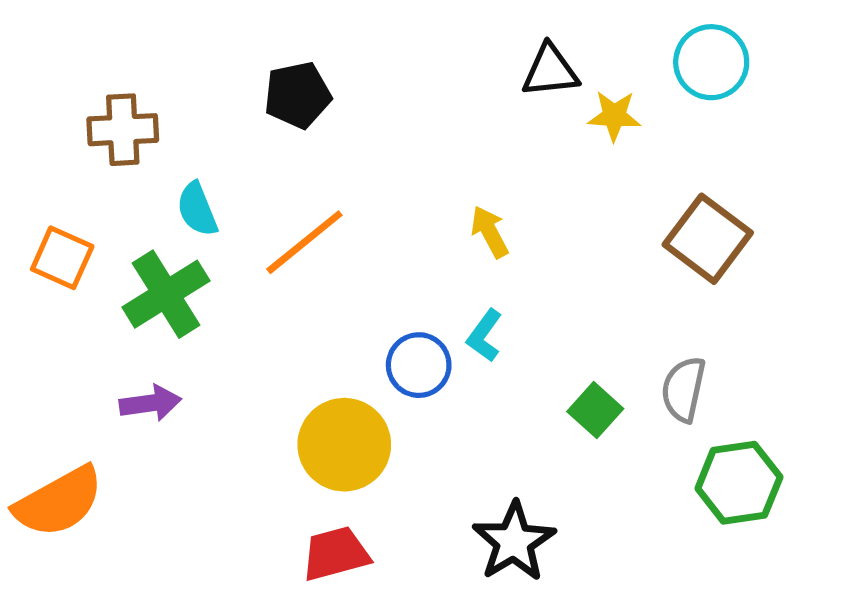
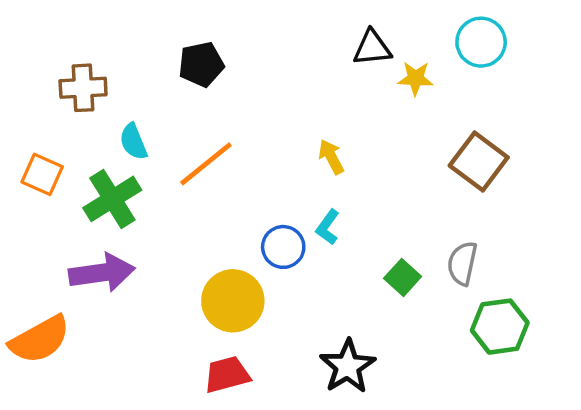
purple arrow: (150, 403) -> (102, 273), size x1.6

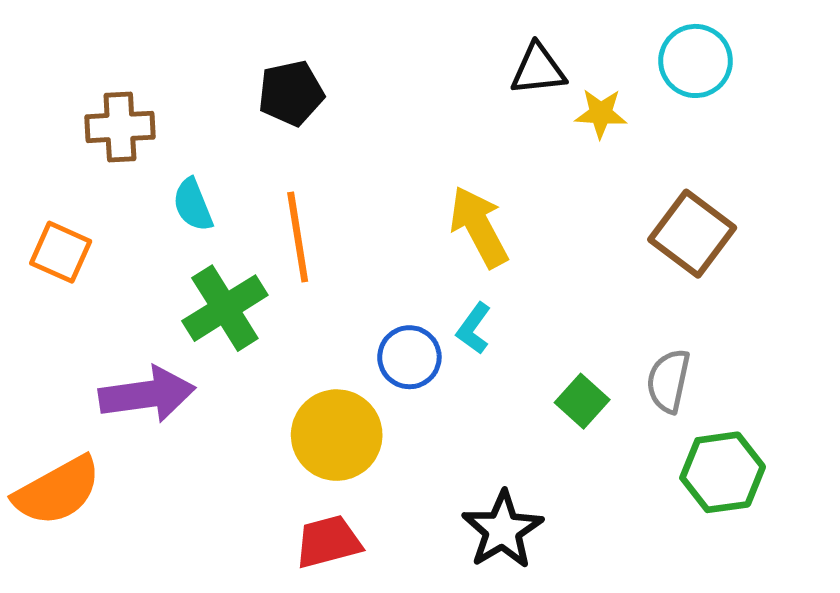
yellow arrow: (331, 157) -> (479, 227), size x1.6
orange line: (206, 164) -> (298, 237), turned -60
green cross: (112, 199) -> (225, 308), moved

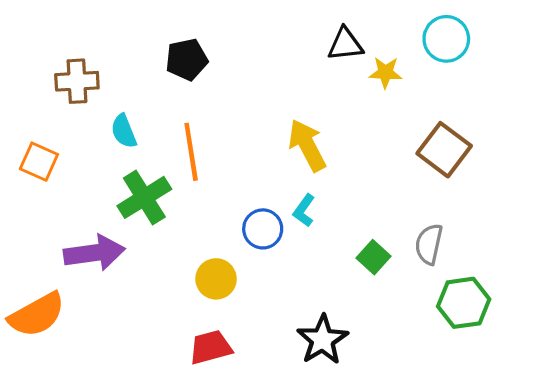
yellow circle: (337, 435) -> (216, 279), size x0.7

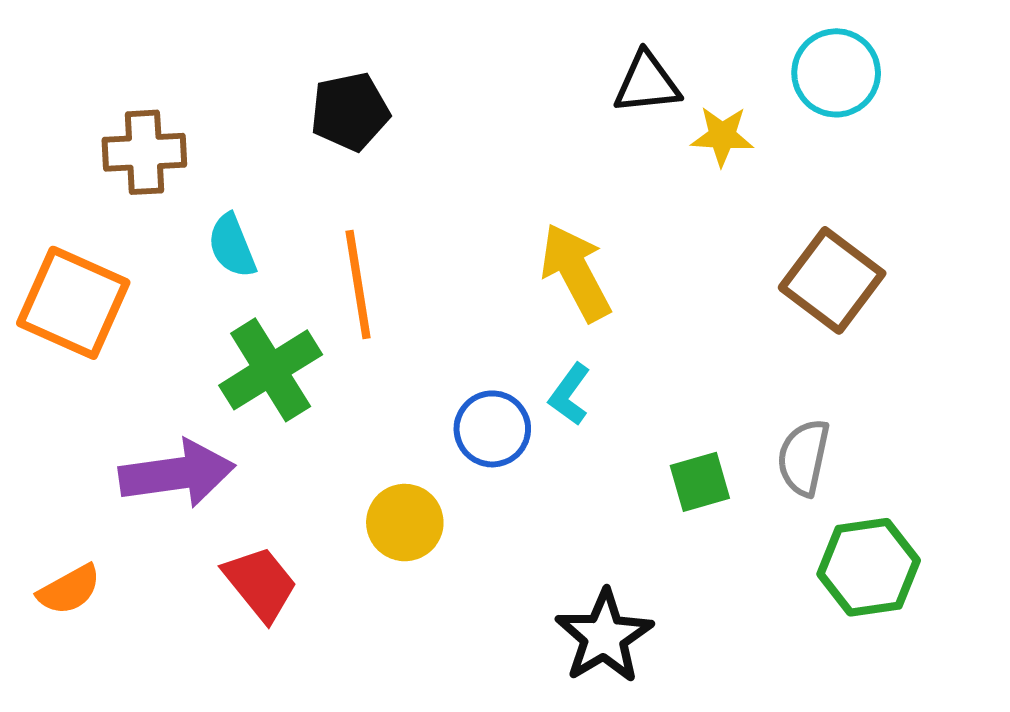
orange square: (39, 162) -> (73, 303), size x1.5
green square: (374, 257) -> (700, 482), turned 32
orange semicircle: (37, 315) -> (69, 590), size x0.6
red trapezoid: (211, 347) -> (260, 584), moved, turned 66

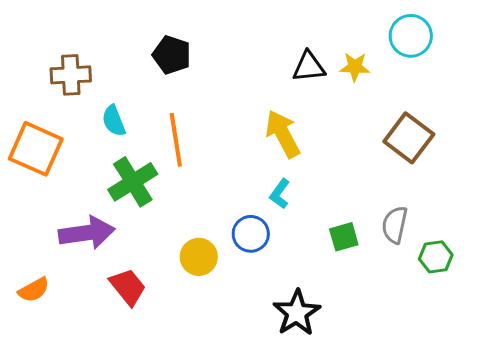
black triangle: (647, 83) -> (309, 67), moved
black pentagon: (350, 112) -> (172, 55), turned 30
blue circle: (492, 429) -> (251, 234), moved
green hexagon: (869, 567) -> (436, 257), moved, size x0.7

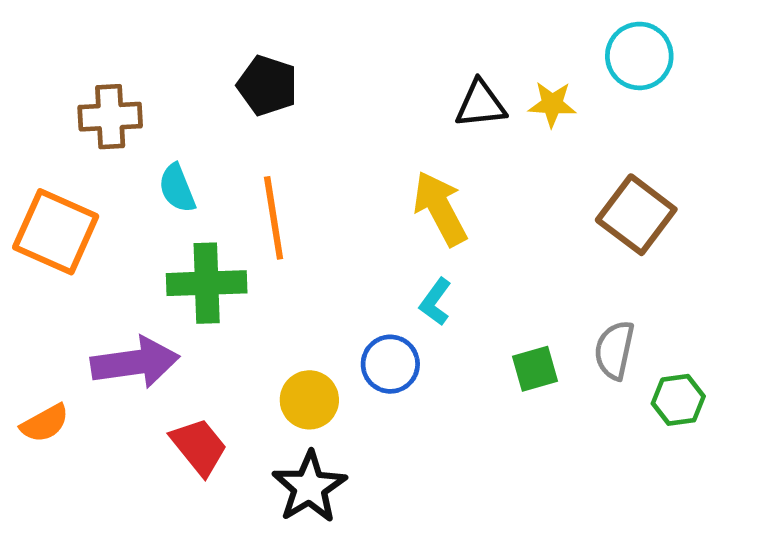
green cross: (133, 182) -> (207, 283), turned 30
orange semicircle: (34, 290) -> (45, 423), moved
black star: (297, 313) -> (309, 487), moved

